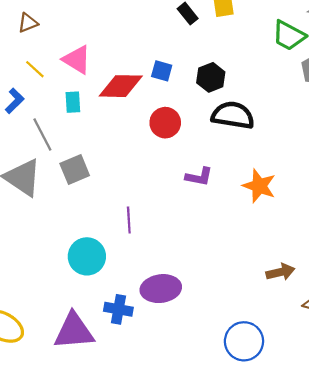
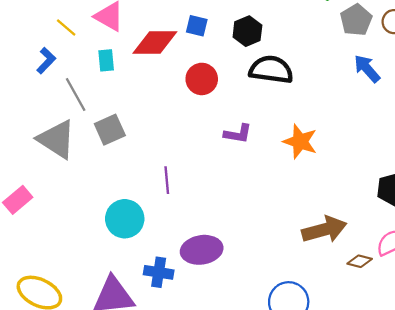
brown arrow: (280, 272) -> (324, 230), size x1.5

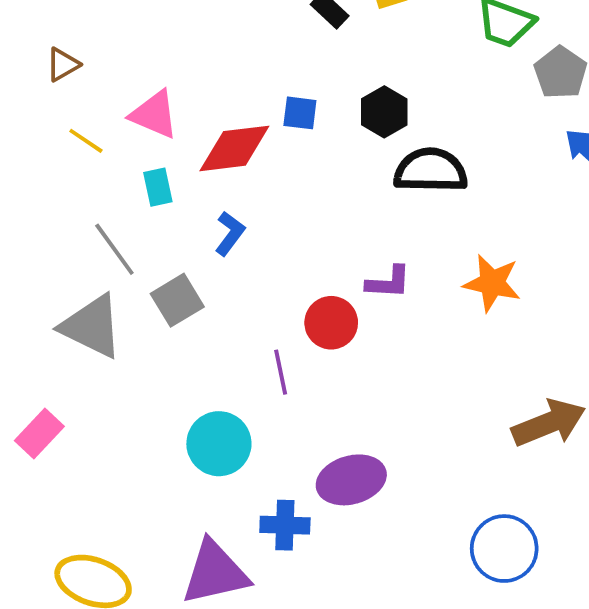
blue L-shape: (46, 61) -> (230, 233), moved
red circle: (202, 79) -> (331, 323), moved

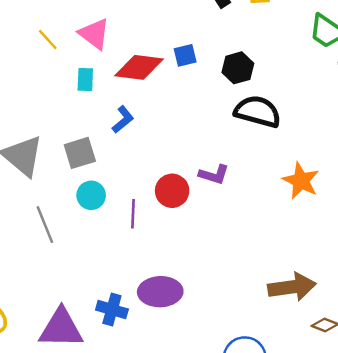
blue square: (300, 113) -> (185, 55), turned -35
gray line: (114, 249) -> (45, 225), moved
orange star: (492, 283) -> (301, 181), moved
cyan circle: (219, 444) -> (91, 195), moved, size x0.7

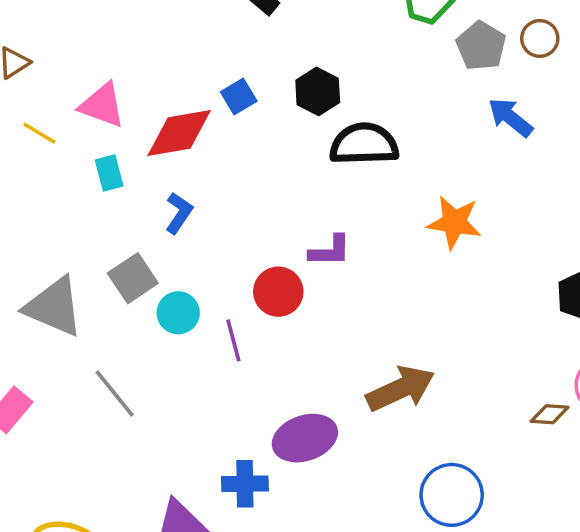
cyan circle: (91, 195) -> (178, 313), moved
brown arrow: (292, 287) -> (401, 389), moved

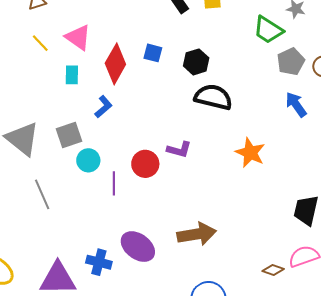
blue square: (239, 97) -> (153, 53), turned 30
red diamond: (179, 133) -> (115, 64), turned -66
purple ellipse: (305, 438) -> (138, 247), turned 40

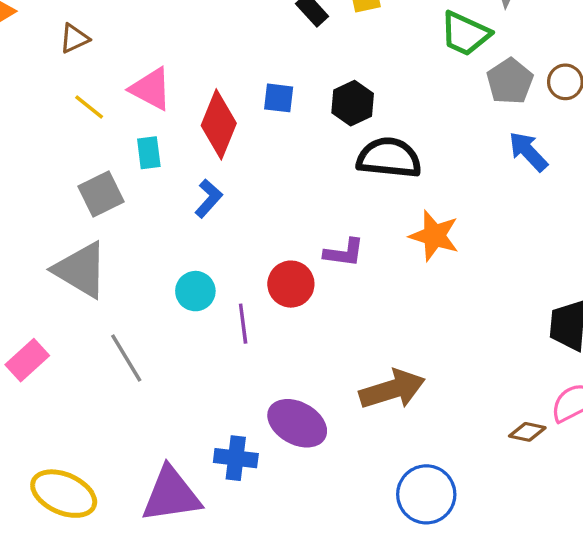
gray square: (69, 135) -> (101, 194), moved
orange star: (250, 153) -> (434, 236), moved

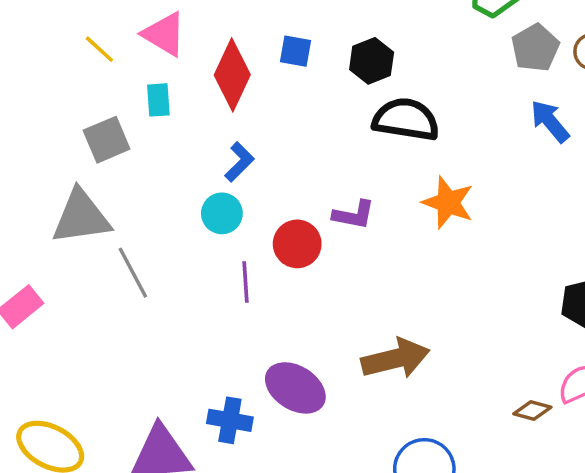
blue L-shape: (209, 198) -> (239, 162), moved
gray triangle: (81, 270) -> (81, 217), turned -42
cyan circle: (195, 291) -> (222, 213), moved
gray line: (126, 358) -> (133, 273), moved

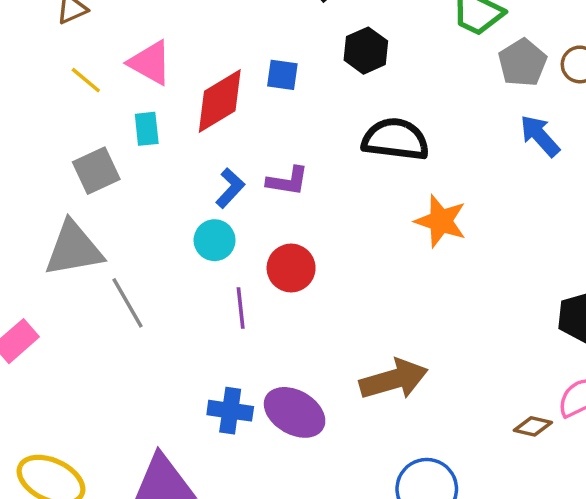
black hexagon: (372, 61) -> (366, 51), moved
red diamond: (232, 75) -> (220, 101), turned 36
purple L-shape: (354, 215) -> (288, 181), moved
blue cross: (230, 420) -> (230, 411), moved

